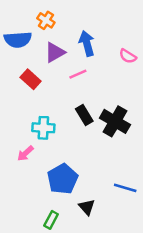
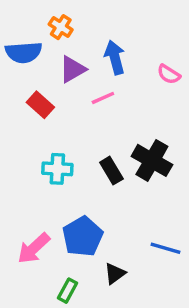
black rectangle: (84, 115) -> (111, 171), moved
pink arrow: (25, 153) -> (34, 248), moved, size x1.5
black triangle: (87, 207) -> (115, 274), turned 36

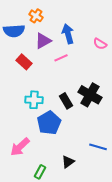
blue pentagon: (83, 236) -> (49, 123), moved

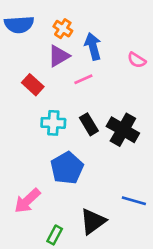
orange cross: (36, 16) -> (63, 29), moved
blue semicircle: (14, 31) -> (19, 25), moved
cyan cross: (34, 100) -> (53, 123), moved
black rectangle: (66, 101) -> (89, 124), moved
black triangle: (68, 162) -> (93, 221), size x1.5

